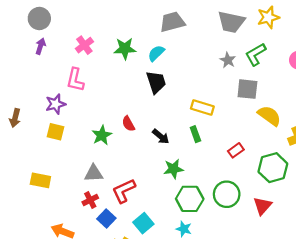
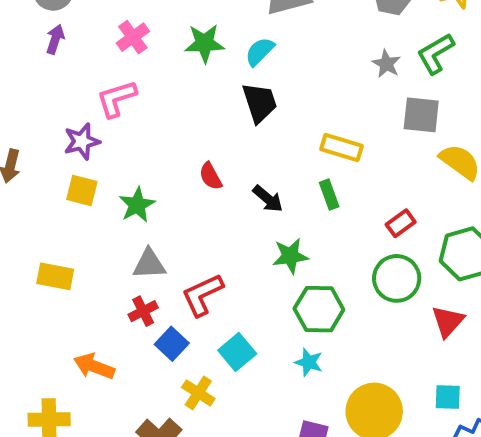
pink L-shape: (75, 80) -> (117, 99), turned 60
green star: (102, 135) -> (137, 205), moved
green circle: (227, 194) -> (397, 278), moved

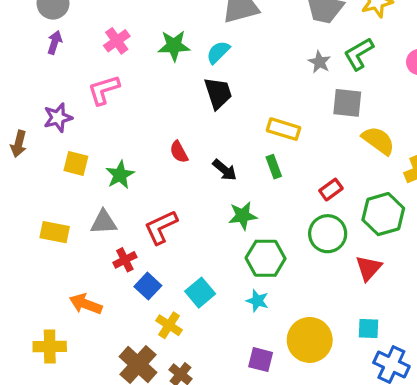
purple star: (82, 141) -> (58, 118), moved
gray triangle: (149, 264) -> (104, 222), moved
red L-shape: (202, 295) -> (161, 227), moved

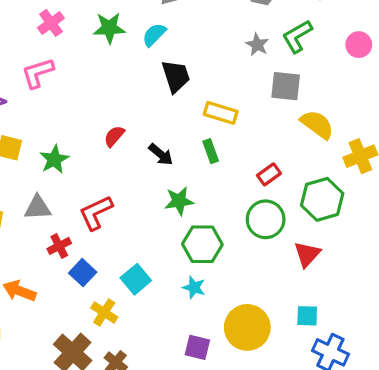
black trapezoid: (218, 93) -> (176, 76), moved
red semicircle: (179, 152) -> (114, 136), turned 70

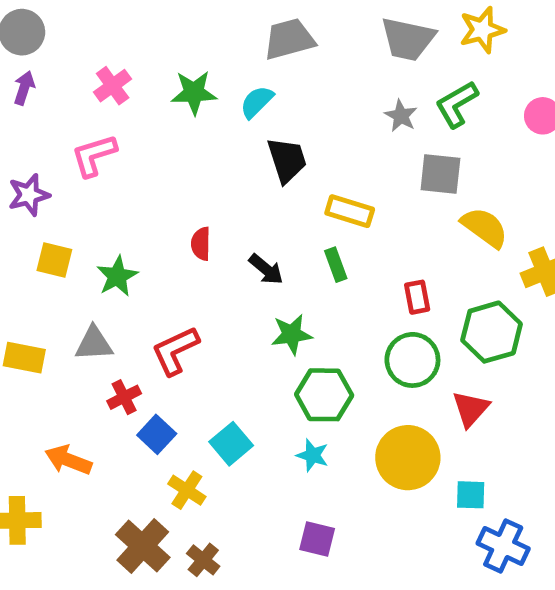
red semicircle: (114, 136) -> (201, 244), turned -40
red rectangle: (269, 174) -> (417, 297), turned -65
yellow circle: (247, 327) -> (408, 458), moved

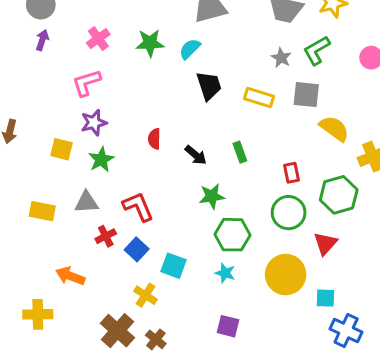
purple star: (29, 195) -> (94, 123), moved
yellow rectangle: (350, 211) -> (259, 98), moved
red L-shape: (175, 351) -> (138, 207), turned 92
blue square: (157, 434) -> (137, 249), moved
cyan square: (231, 444) -> (174, 266), turned -30

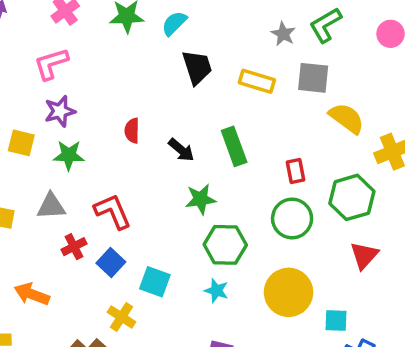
green rectangle: (240, 152) -> (234, 146), size x1.5
green star: (101, 159) -> (69, 155), turned 30
red triangle: (325, 244) -> (364, 255), moved

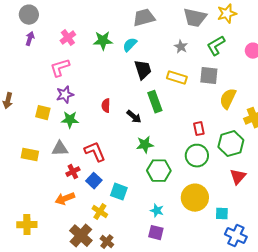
gray star: (283, 34) -> (181, 47), moved
yellow semicircle: (347, 118) -> (228, 99), turned -100
green rectangle: (234, 146) -> (155, 102), moved
cyan star: (216, 291) -> (157, 211), moved
orange arrow: (32, 294) -> (65, 199), moved, turned -42

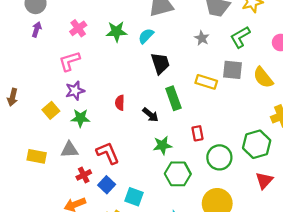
yellow rectangle: (177, 78) -> (206, 82), moved
yellow semicircle: (228, 99) -> (263, 78), moved, turned -65
yellow square: (43, 113) -> (51, 110), turned 35
red rectangle: (199, 129) -> (197, 133), moved

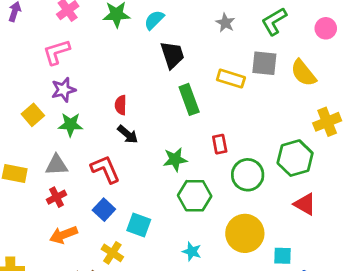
black arrow: (150, 115) -> (128, 134), moved
red cross: (84, 175) -> (57, 197), moved
red triangle: (264, 180) -> (305, 204), turned -42

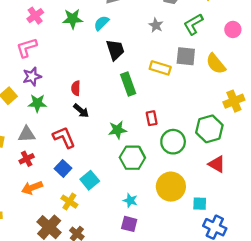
cyan square: (139, 225) -> (90, 180), turned 30

